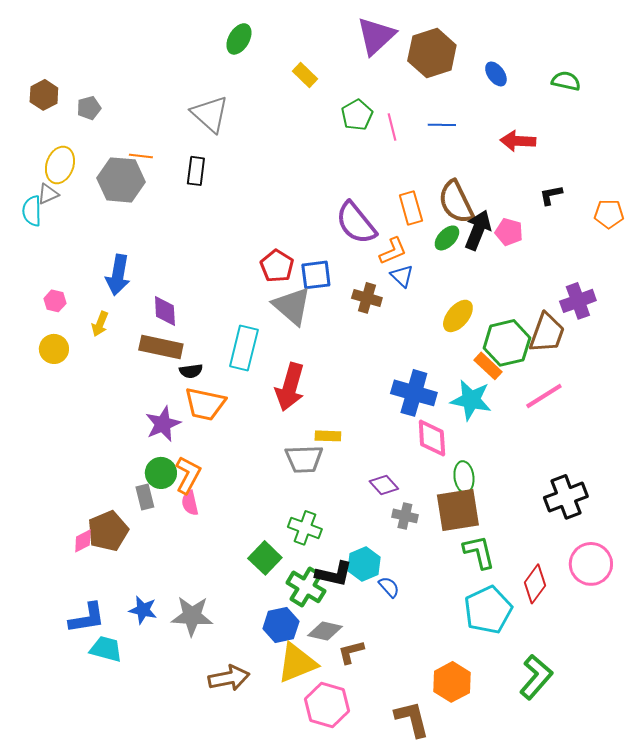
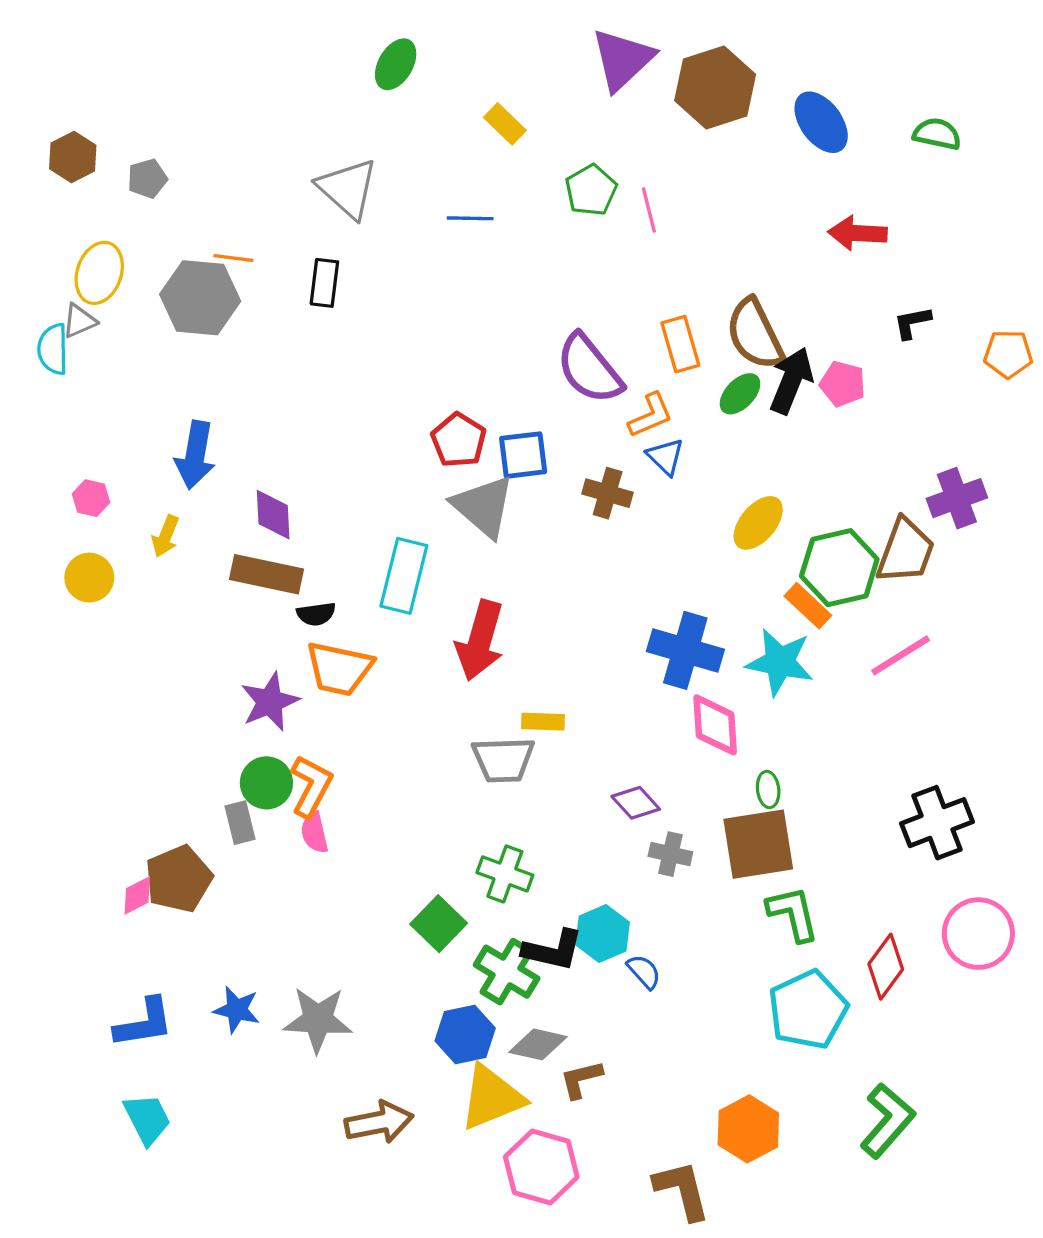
blue ellipse: (496, 74) -> (821, 122), size x1.5
blue line: (442, 125) -> (470, 218), moved
green ellipse: (464, 477) -> (768, 789), size x0.7
cyan trapezoid: (106, 649) -> (147, 1119), moved, turned 48

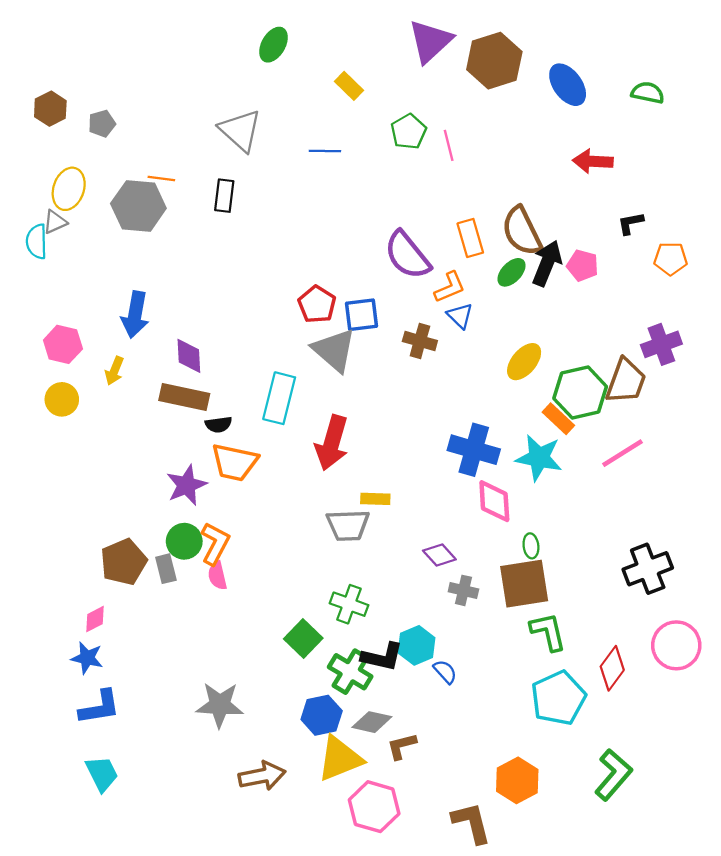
orange pentagon: (1008, 354) -> (671, 259), moved
pink hexagon: (91, 498) -> (63, 344), size x1.5
brown pentagon: (179, 879) -> (124, 562), moved
blue star: (237, 1010) -> (87, 658), moved

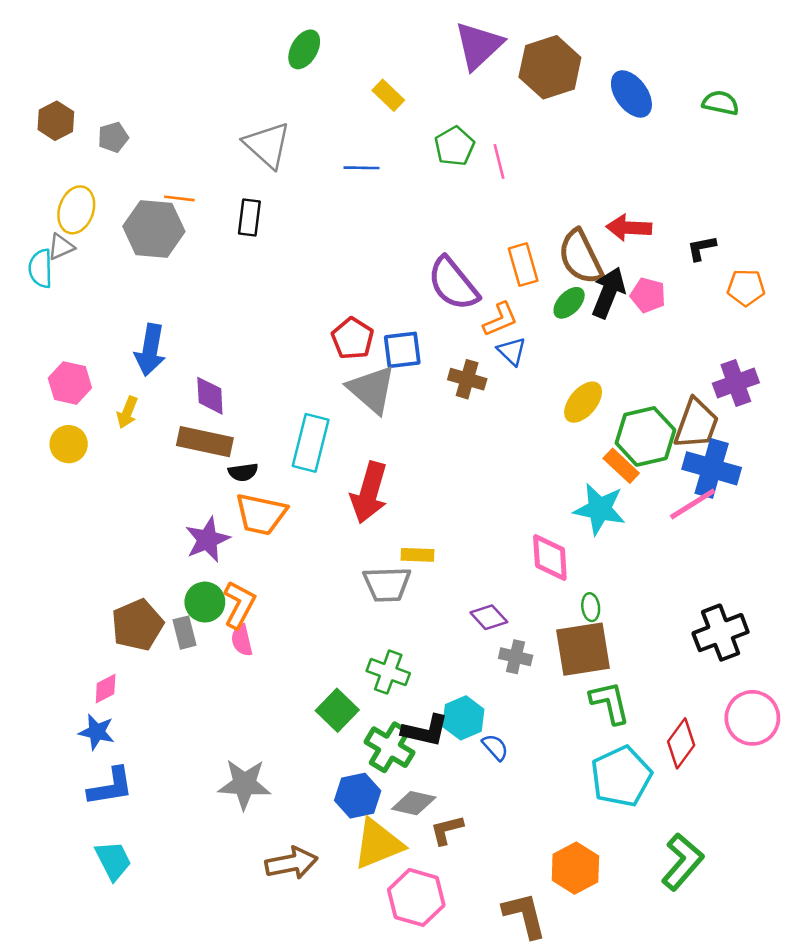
red arrow: (593, 161) -> (629, 228), moved
blue cross: (474, 450) -> (712, 468), moved

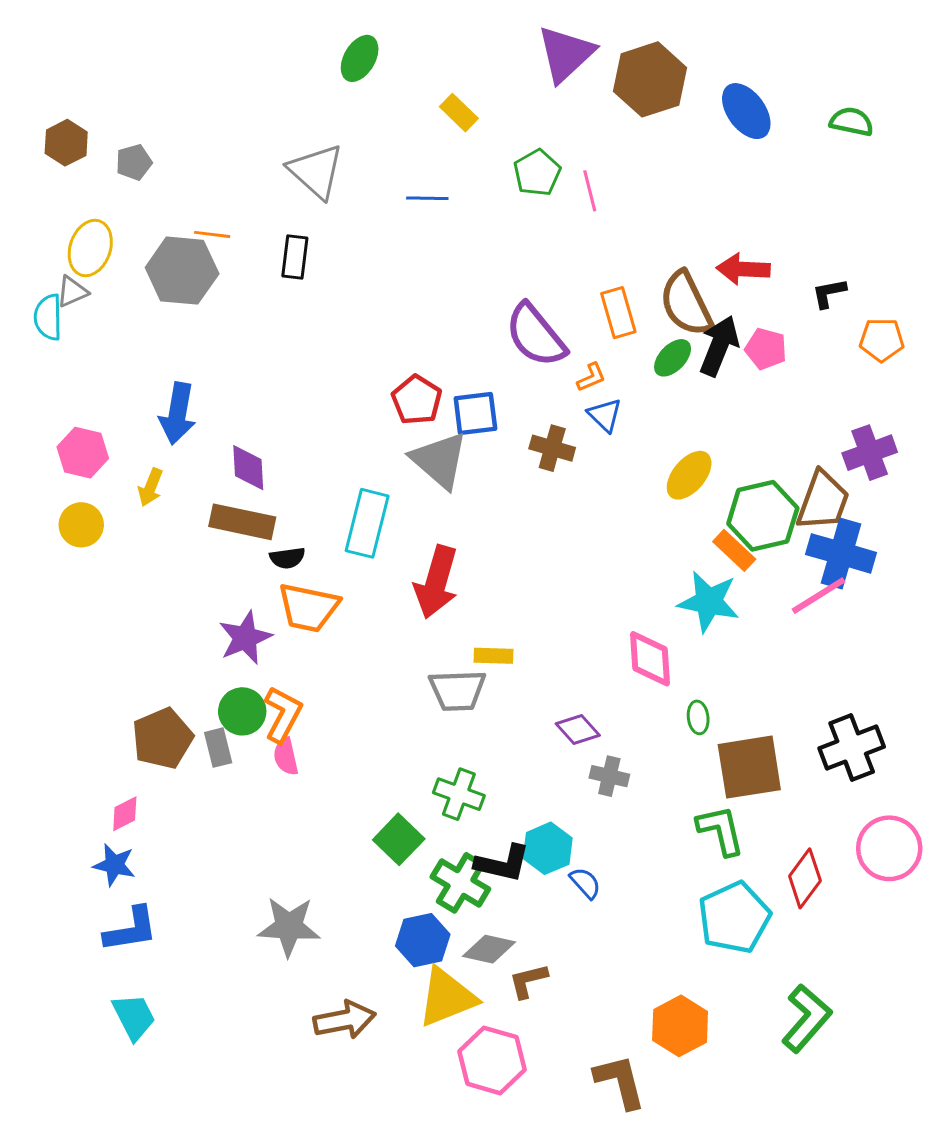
orange L-shape: (500, 319) -> (591, 377), size x0.7
brown square: (583, 649) -> (749, 767), moved

